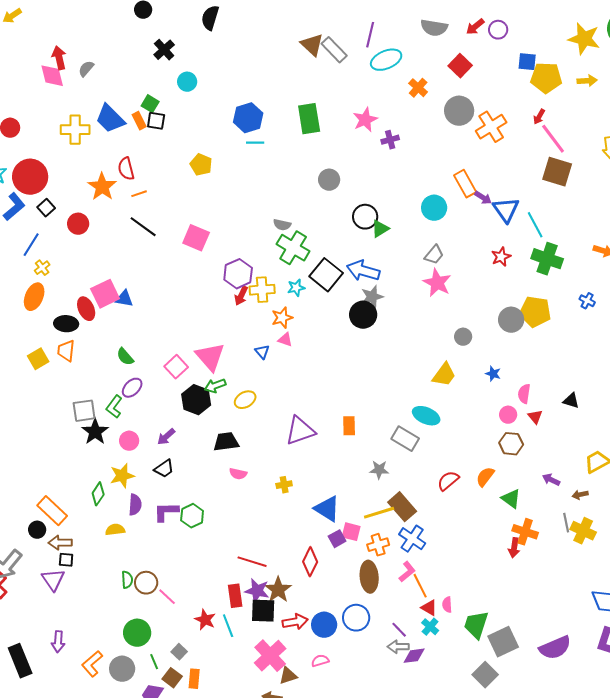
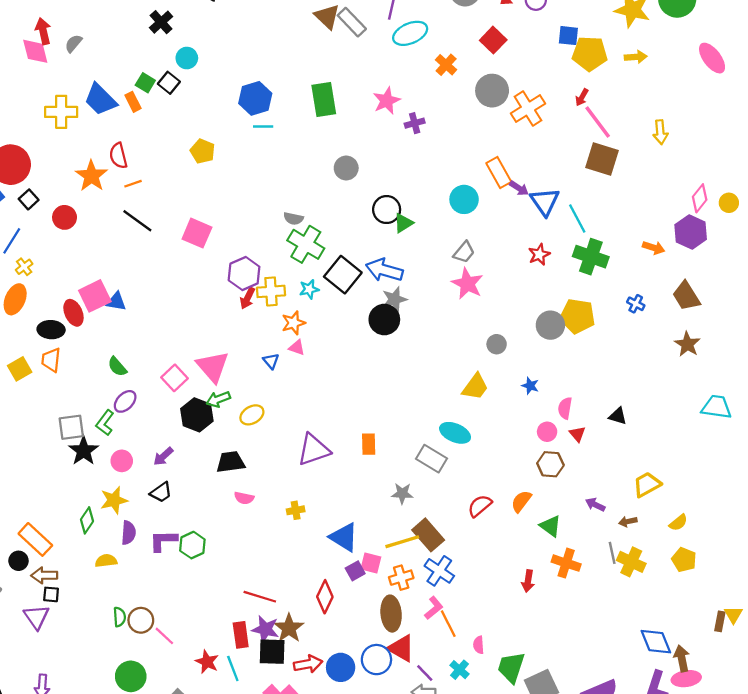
black square: (156, 121) -> (169, 83), moved, turned 30
red arrow: (514, 548) -> (528, 581), moved
red triangle: (429, 608) -> (401, 648), moved, size x1.5

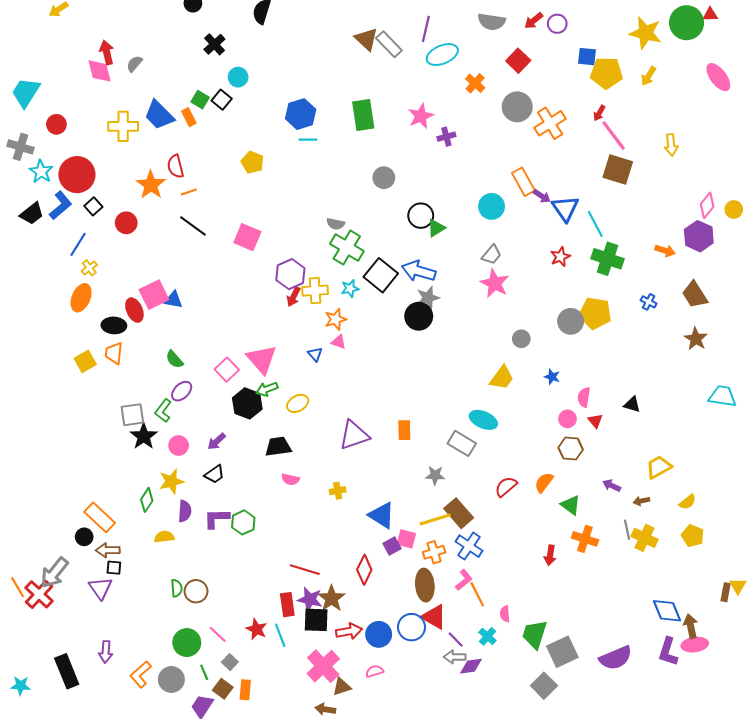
yellow arrow: (636, 57) -> (649, 76), turned 126
pink line: (164, 636) -> (218, 634), moved

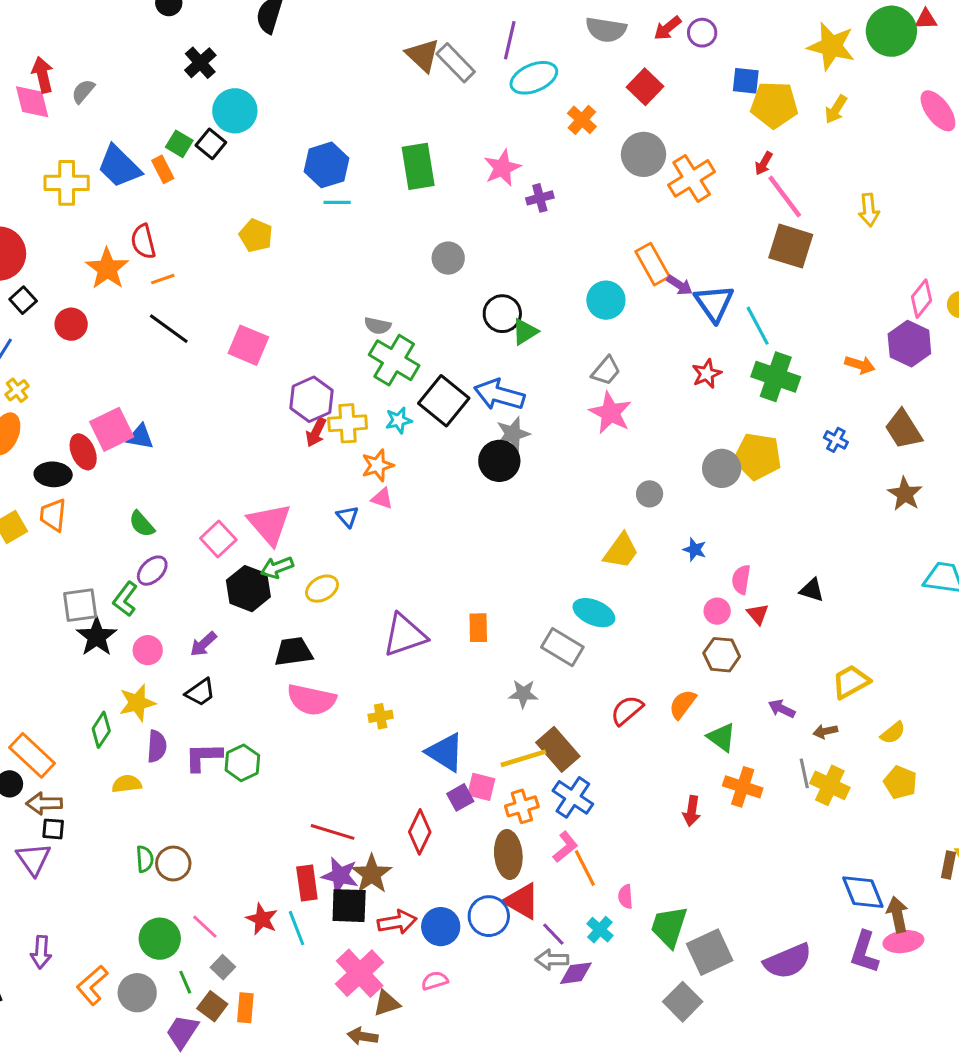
cyan circle: (238, 77) -> (235, 111), size x1.5
pink semicircle: (290, 479) -> (311, 700), size x1.8

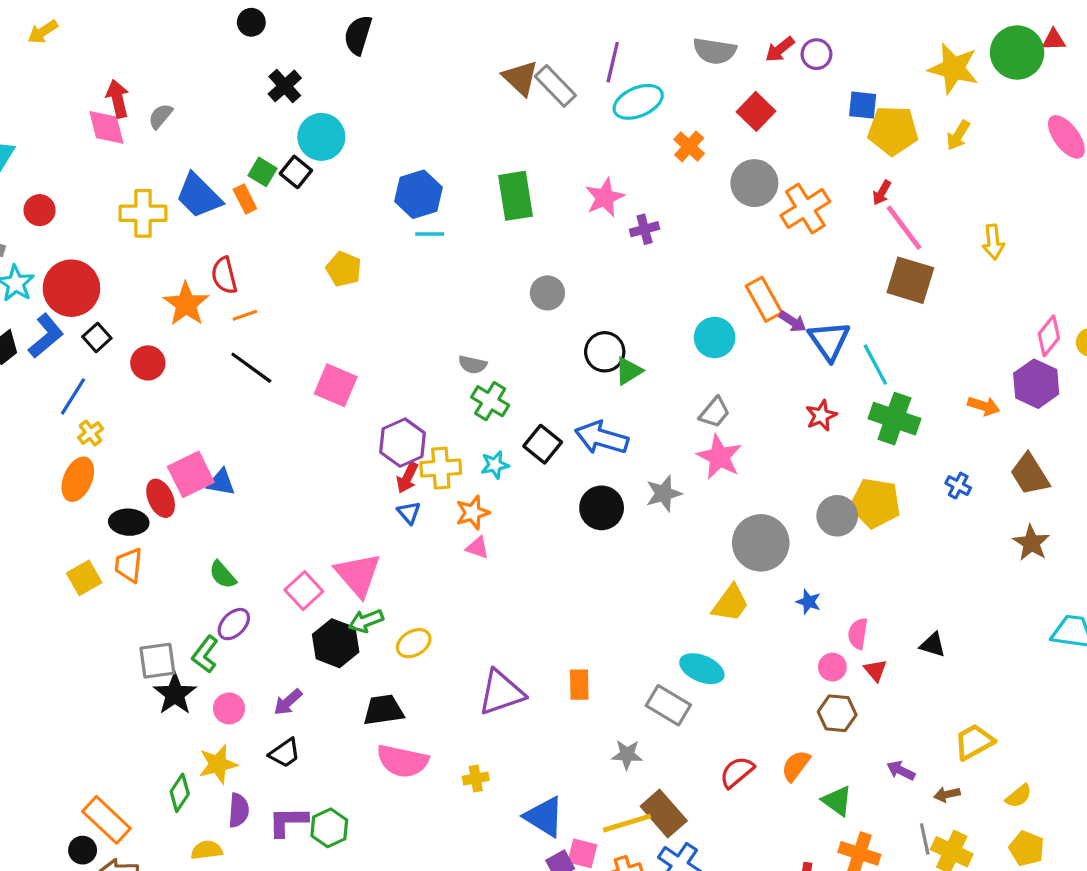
green cross: (394, 360) -> (490, 401), size x0.7
black square: (444, 401) -> (543, 444), size x0.7
gray star: (513, 434) -> (664, 494), moved
gray circle: (650, 494) -> (761, 543), size x2.0
blue triangle: (348, 516) -> (409, 513), moved

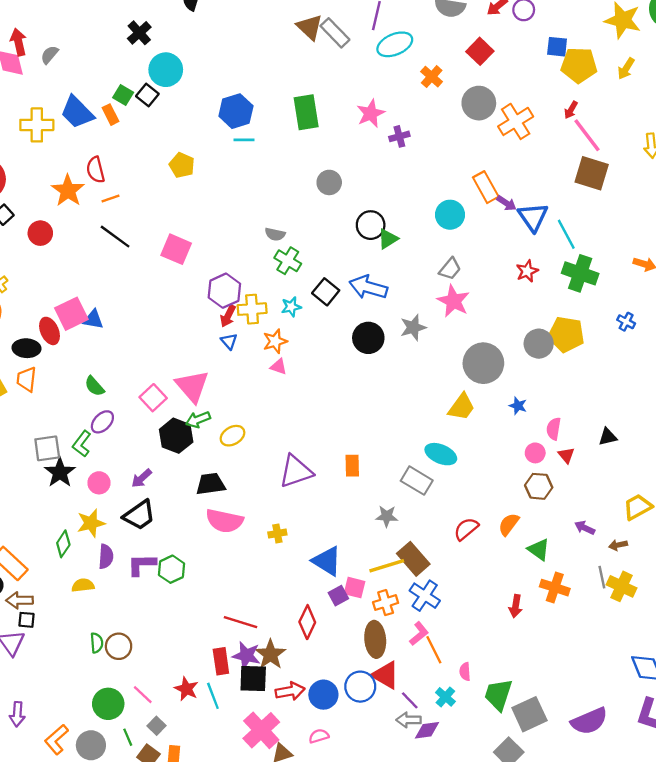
black triangle: (933, 645) -> (608, 437), turned -30
black trapezoid: (285, 753) -> (139, 515), size x1.4

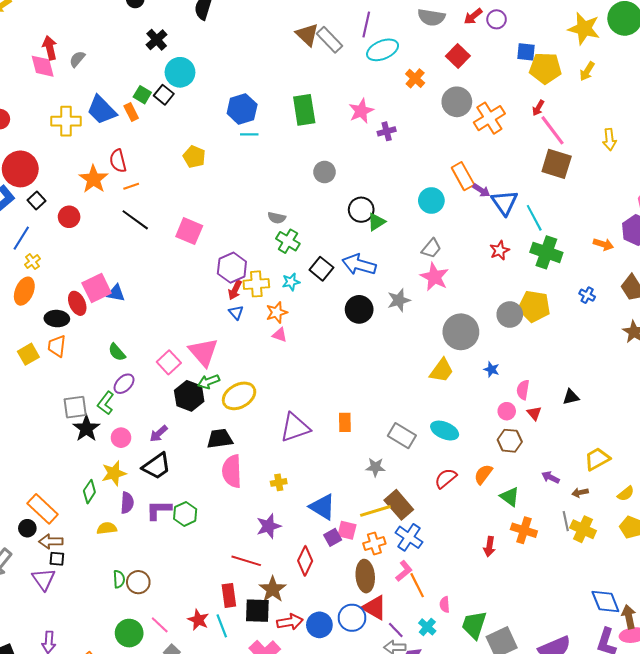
yellow ellipse: (232, 436) -> (239, 396), size x1.5
cyan ellipse: (441, 454) -> (445, 431), moved
pink semicircle: (224, 521) -> (232, 471), turned 76
purple star: (246, 655) -> (269, 526), moved, turned -30

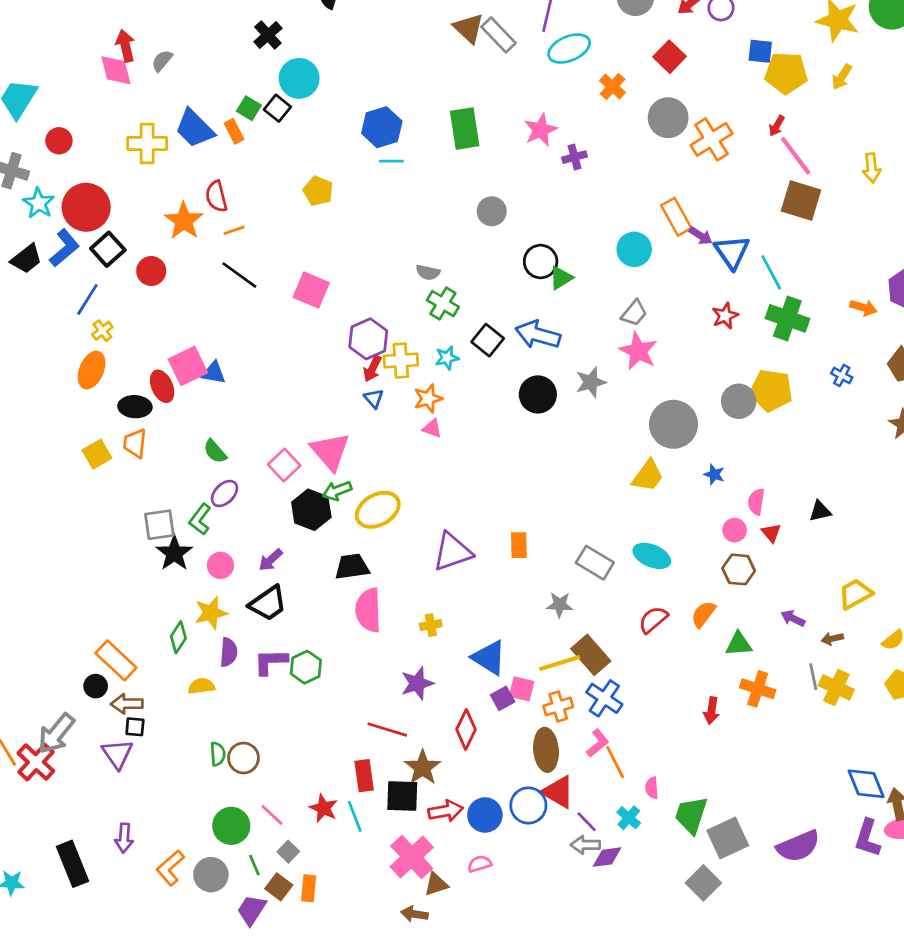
black square: (37, 201) -> (108, 249), size x1.4
green triangle: (510, 497) -> (739, 644), turned -40

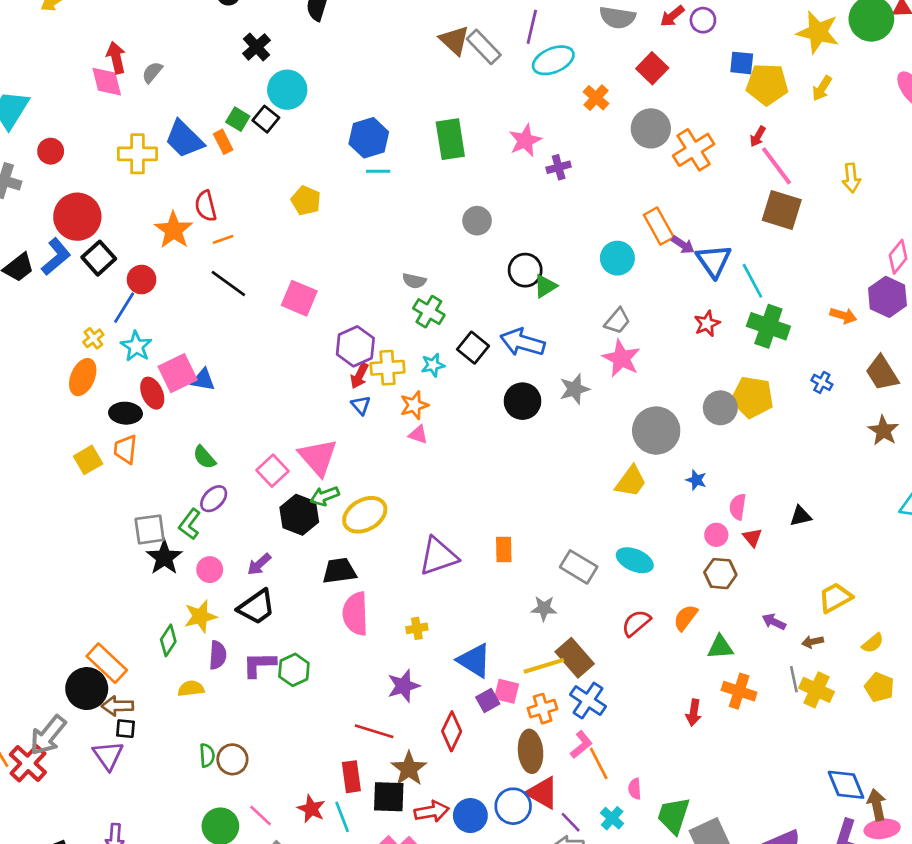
cyan star: (39, 203) -> (136, 346), moved
blue line: (87, 299) -> (124, 308), moved
black circle: (96, 686) -> (87, 689), size x1.8

